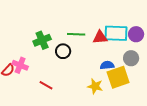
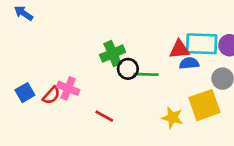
green line: (76, 34) -> (146, 74), moved
green cross: (42, 40) -> (113, 54), moved
blue semicircle: (107, 65) -> (189, 63), moved

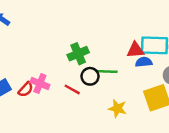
black circle: (128, 69) -> (90, 76), moved
red line: (104, 116) -> (72, 89), moved
yellow star: (172, 118) -> (117, 109), moved

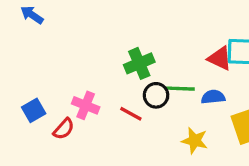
red triangle: (135, 50) -> (220, 58), turned 30
blue semicircle: (144, 62) -> (213, 97), moved
red semicircle: (26, 89) -> (64, 129), moved

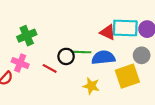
green cross: (139, 63) -> (27, 36), moved
blue semicircle: (213, 97) -> (103, 58), size x1.5

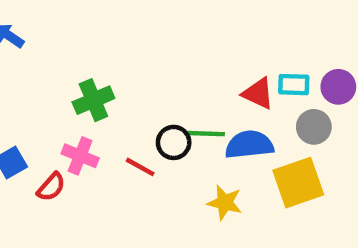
cyan rectangle: (125, 28) -> (294, 85), size x0.6
gray circle: (142, 55) -> (314, 127), moved

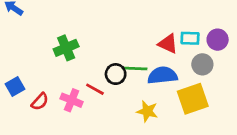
pink cross: (80, 156) -> (72, 100), moved

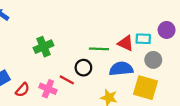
purple circle: (218, 40) -> (167, 30), moved
green line: (135, 69) -> (99, 49), moved
yellow square: (193, 99) -> (146, 88), turned 35

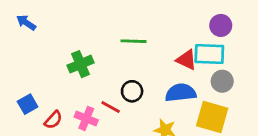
purple circle: (167, 30) -> (221, 25), moved
cyan rectangle: (143, 39) -> (209, 54), size x1.5
green line: (99, 49) -> (133, 41), moved

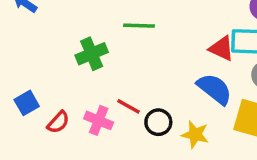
green line: (133, 41) -> (139, 26), moved
black circle: (132, 91) -> (158, 122), moved
blue semicircle: (181, 93) -> (214, 89), turned 44

